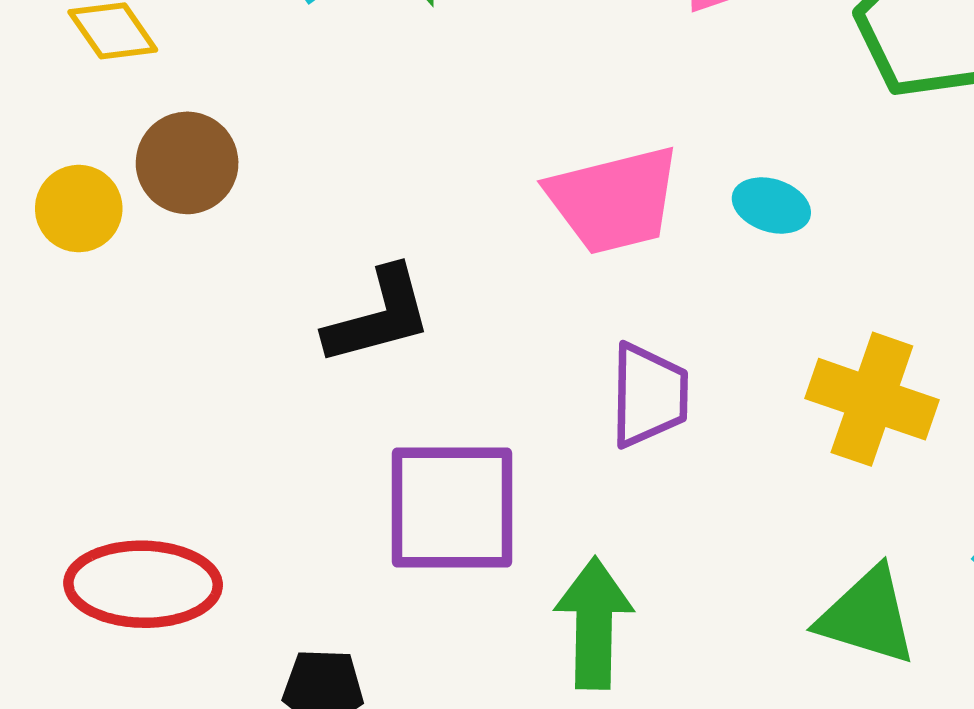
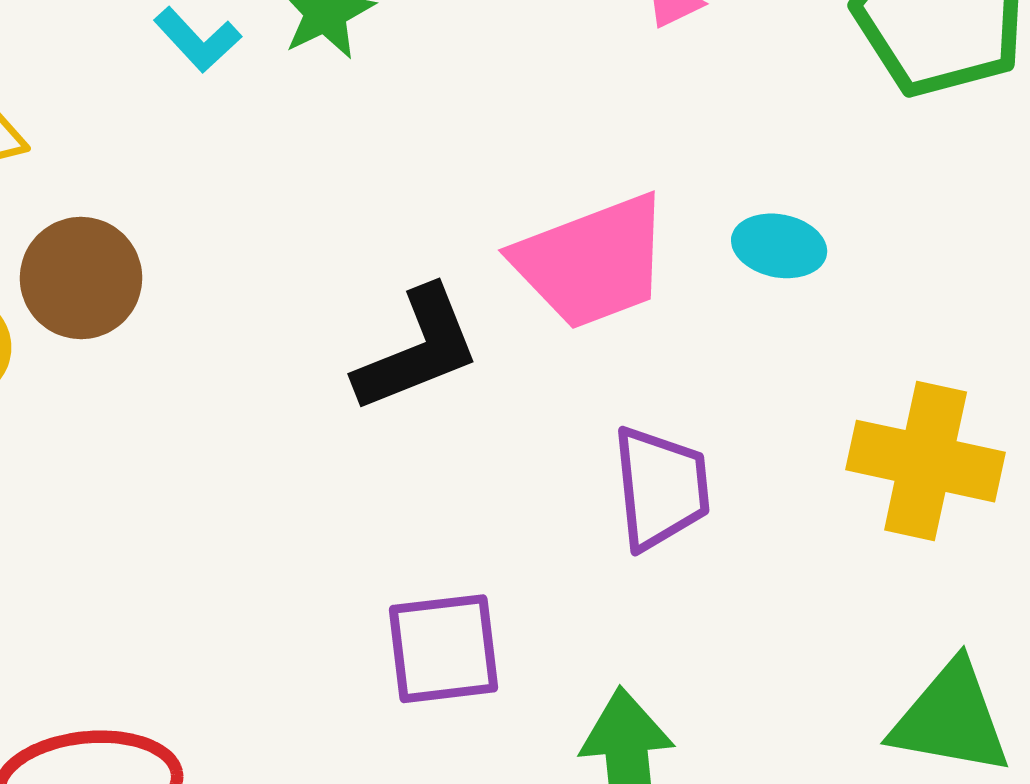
black L-shape: (379, 316) -> (417, 350), moved
purple square: (452, 507) -> (444, 649), size x0.7

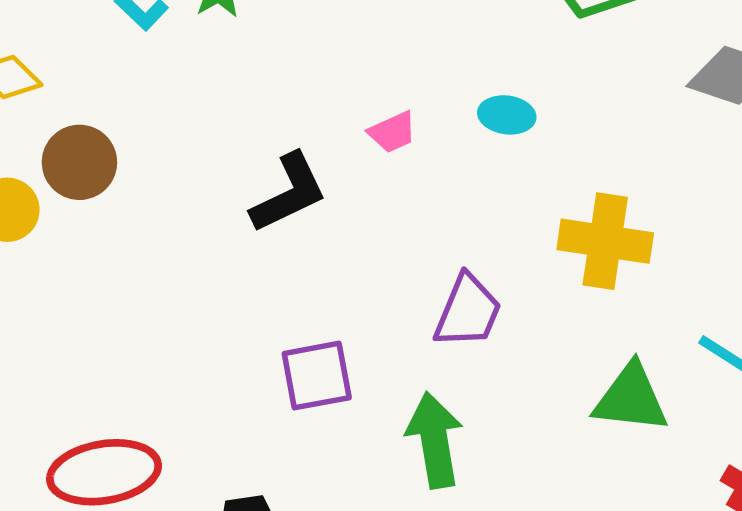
pink trapezoid: (592, 262) -> (392, 132), size x0.5
purple trapezoid: (661, 488) -> (468, 311), moved, turned 32

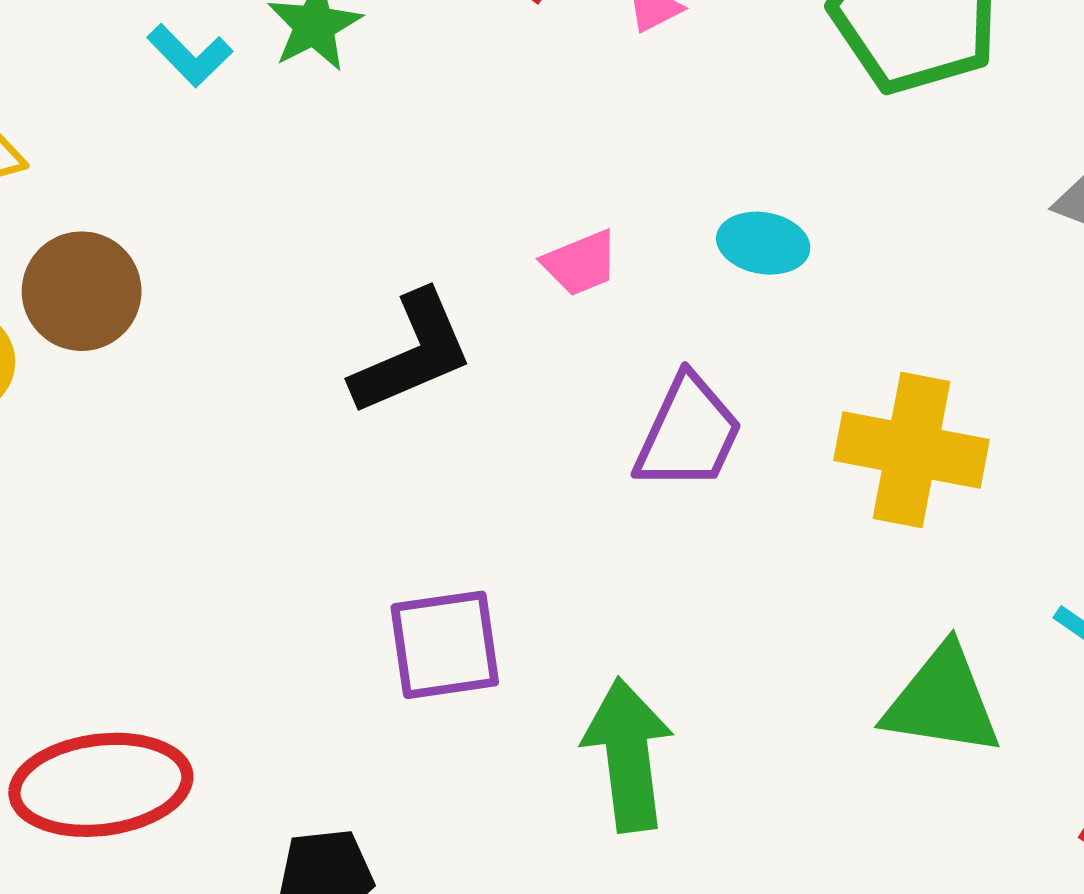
purple trapezoid: (468, 311) -> (688, 433), moved

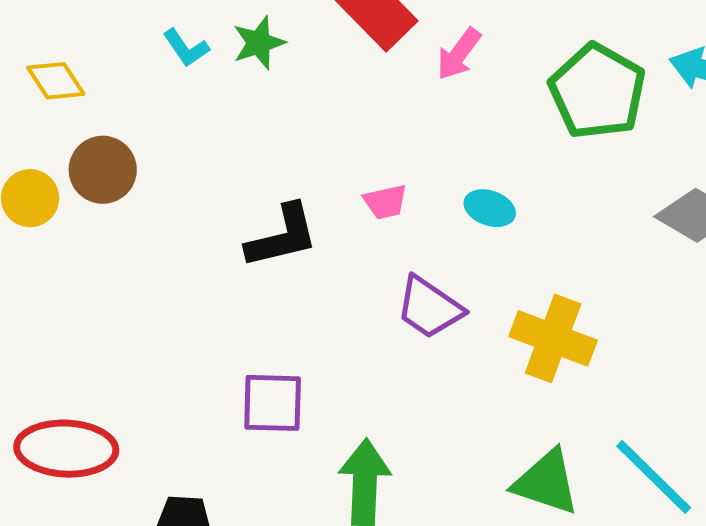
purple trapezoid: (688, 433) -> (429, 308), turned 90

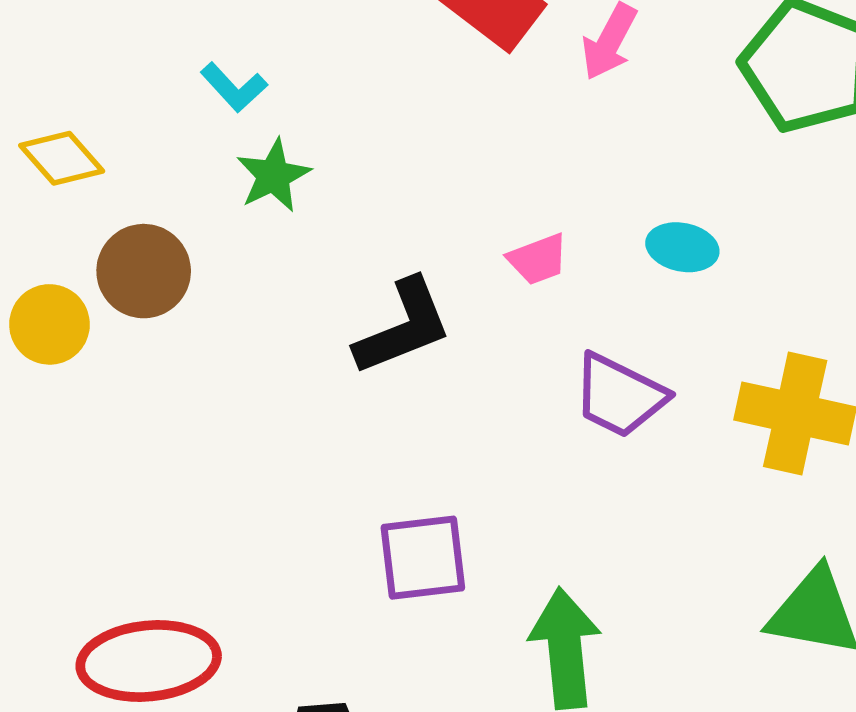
green star: (259, 43) -> (273, 176), moved

